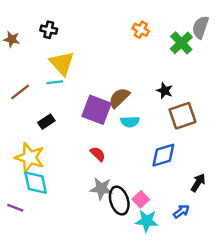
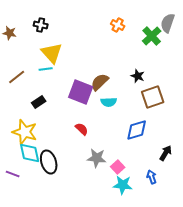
gray star: (101, 189) -> (97, 158), moved
black ellipse: (119, 201) -> (49, 162), moved
blue arrow: (181, 211) -> (152, 177), turned -72

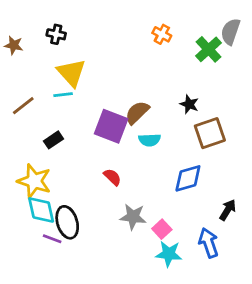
purple line: (13, 174) -> (52, 239), moved
blue arrow: (152, 177) -> (208, 243), size x1.5

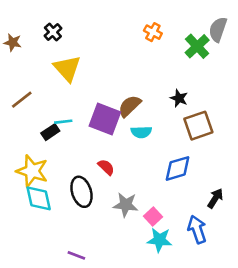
black cross: (56, 34) -> (53, 32), turned 36
cyan line: (63, 95) -> (63, 122), moved
black ellipse: (67, 222) -> (82, 192), moved
purple line: (52, 239) -> (76, 255), moved

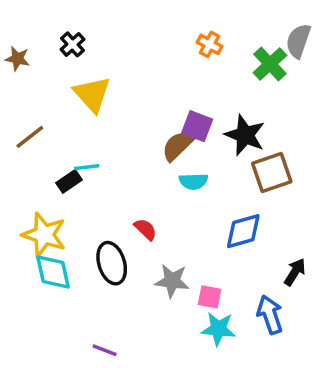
black star: (179, 98) -> (245, 135), size x1.6
purple square: (105, 119) -> (197, 126), moved, size x0.7
pink square: (153, 216) -> (209, 297), turned -36

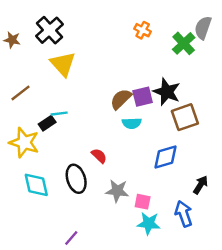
black cross: (73, 44) -> (50, 30), size x1.6
purple square: (197, 126) -> (143, 97), moved, turned -35
yellow star: (44, 235) -> (24, 143), moved
purple line: (105, 350) -> (71, 238), turned -70

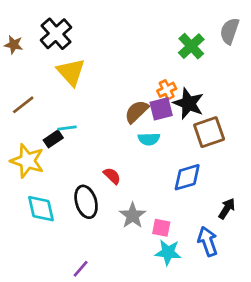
orange cross: (143, 30) -> (167, 90), moved, turned 35
green cross: (184, 43) -> (191, 46), moved
gray star: (117, 191) -> (133, 215), turned 30

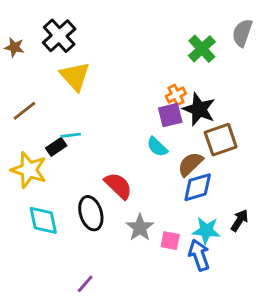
brown semicircle: (137, 112) -> (190, 164), moved
cyan semicircle: (149, 139) -> (157, 147), turned 45
red semicircle: (112, 176) -> (118, 186), size x1.5
blue arrow: (208, 241) -> (199, 255), moved
cyan star: (168, 252) -> (206, 230), moved

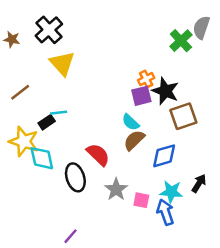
green cross: (202, 49) -> (181, 41), moved
brown semicircle: (190, 164) -> (134, 140), moved
cyan diamond: (43, 220) -> (42, 158), moved

